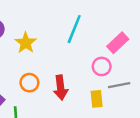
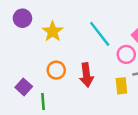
cyan line: (74, 29) -> (100, 34), moved, turned -60

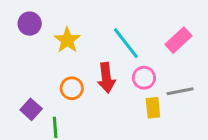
pink circle: (126, 54) -> (144, 78), moved
red arrow: (86, 75) -> (106, 78), moved

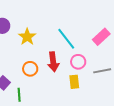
yellow rectangle: (153, 108) -> (74, 82), moved

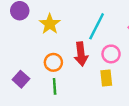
cyan line: (66, 39) -> (97, 26), turned 65
green line: (19, 95) -> (55, 86), moved

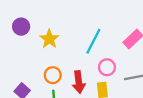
red arrow: (81, 54) -> (79, 82), moved

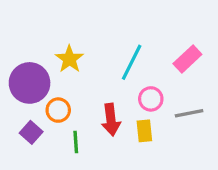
purple circle: (21, 27) -> (30, 83), moved, size x1.6
orange circle: (53, 75) -> (58, 110), moved

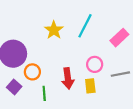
yellow star: (69, 59) -> (54, 30), moved
cyan line: (132, 62) -> (85, 26), moved

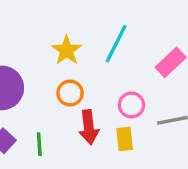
orange circle: (32, 72) -> (70, 93), moved
green line: (44, 93) -> (39, 144), moved

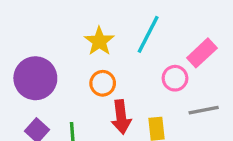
pink circle: (131, 105) -> (175, 78), moved

